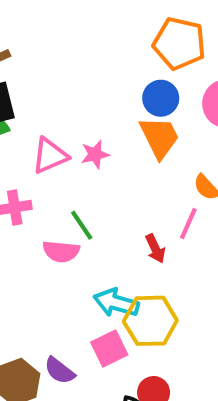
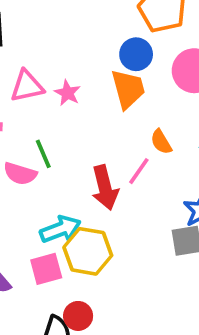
pink star: (95, 154) -> (67, 93), turned 30
red arrow: (155, 249) -> (105, 188), size x1.6
cyan arrow: (116, 303) -> (60, 229), turned 132

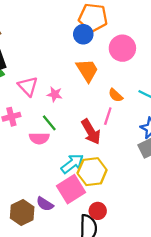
blue circle: (136, 54) -> (83, 34), moved
pink triangle: (27, 86) -> (28, 86), turned -45
pink star: (67, 93) -> (55, 94), moved
pink square: (46, 269) -> (71, 189), size x1.4

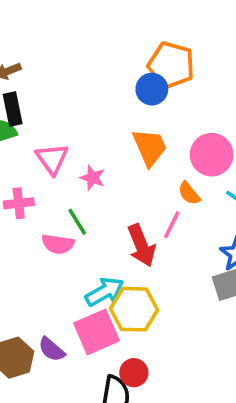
pink circle: (122, 48) -> (212, 155), moved

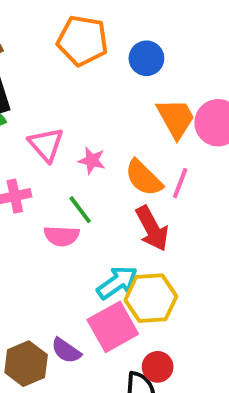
orange pentagon: (171, 65) -> (83, 41), moved
orange trapezoid: (150, 147) -> (176, 118), moved
orange semicircle: (189, 193) -> (144, 178), moved, size x1.5
pink line: (172, 225) -> (180, 183), moved

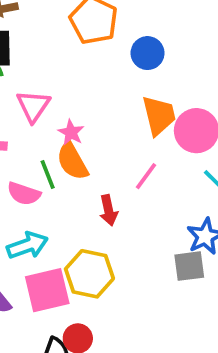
orange semicircle: (144, 178) -> (72, 161), moved
red arrow: (152, 228) -> (109, 210), size x0.7
cyan arrow: (117, 283) -> (27, 245), moved

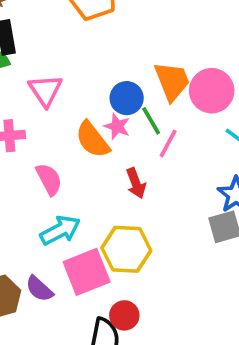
blue circle: (148, 53) -> (127, 98), moved
pink star: (71, 133) -> (117, 126), moved
green line: (48, 174) -> (151, 121), moved
pink semicircle: (24, 194) -> (49, 179), turned -128

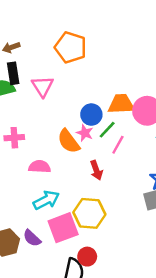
orange trapezoid: (172, 81) -> (121, 104), turned -72
pink triangle: (45, 90) -> (43, 86), moved
green line: (151, 121) -> (107, 130), turned 72
pink semicircle: (49, 179) -> (40, 167), turned -60

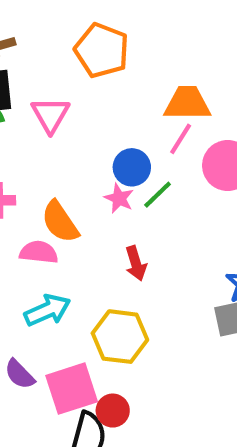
orange trapezoid: (121, 104) -> (187, 103), moved
orange semicircle: (69, 141) -> (60, 222), moved
pink line: (118, 145) -> (181, 139), moved
pink square: (63, 228) -> (72, 389), moved

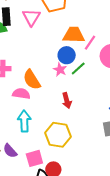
orange trapezoid: (187, 103) -> (74, 35), moved
pink triangle: (50, 115) -> (31, 17), moved
cyan arrow: (47, 310) -> (24, 121), turned -70
pink square: (72, 389) -> (34, 158), size x0.7

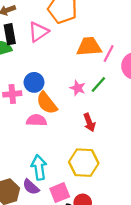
pink triangle: (31, 17) -> (38, 32), turned 30
blue circle: (67, 55) -> (34, 82), moved
cyan arrow: (24, 121) -> (39, 167), moved

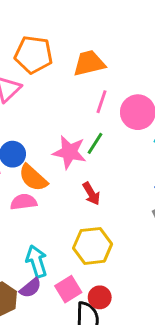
orange trapezoid: (89, 47) -> (89, 63), moved
pink star: (78, 88) -> (69, 152), size x1.6
purple semicircle: (31, 187) -> (30, 288), turned -72

